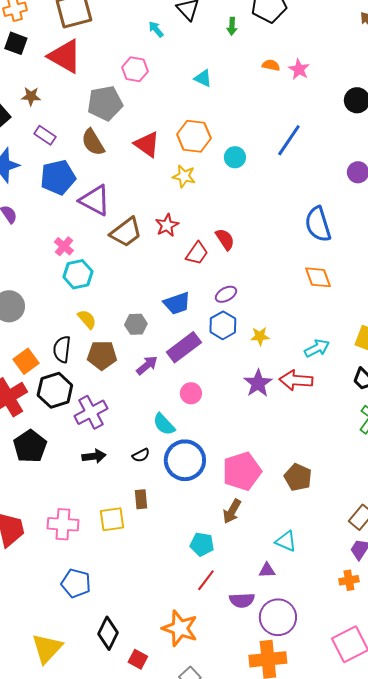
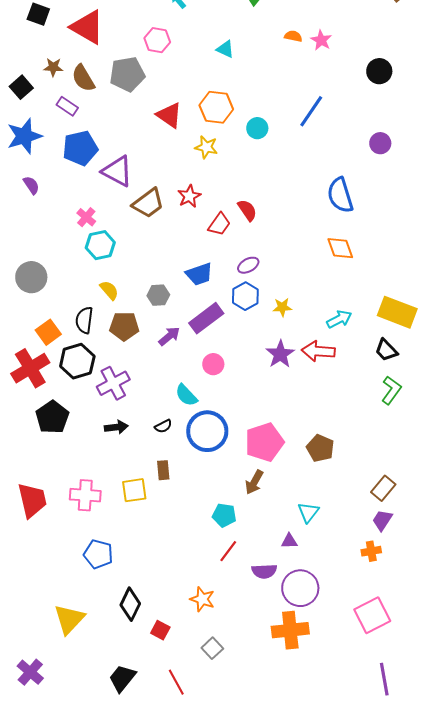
brown semicircle: (93, 142) -> (83, 78), moved
cyan triangle: (286, 541) -> (308, 512), turned 45
orange star: (180, 628) -> (202, 599), size x0.7

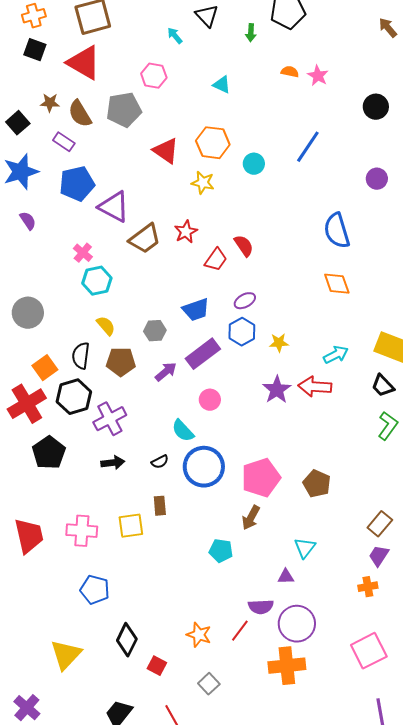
red line: (228, 551) -> (240, 631), moved

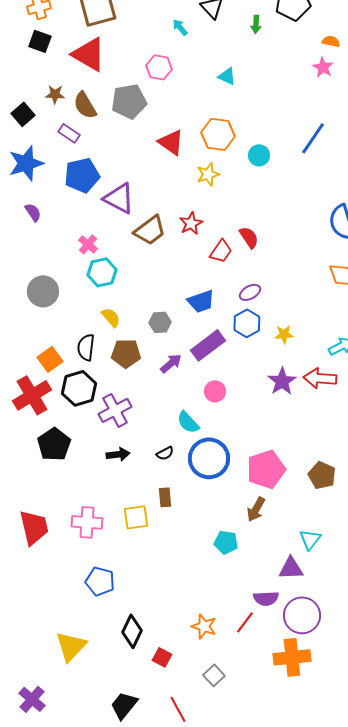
orange semicircle: (290, 72) -> (331, 41), moved
yellow star: (203, 183) -> (208, 174), turned -30
gray circle: (28, 313) -> (43, 291), moved
purple triangle: (286, 577) -> (291, 568), size x1.5

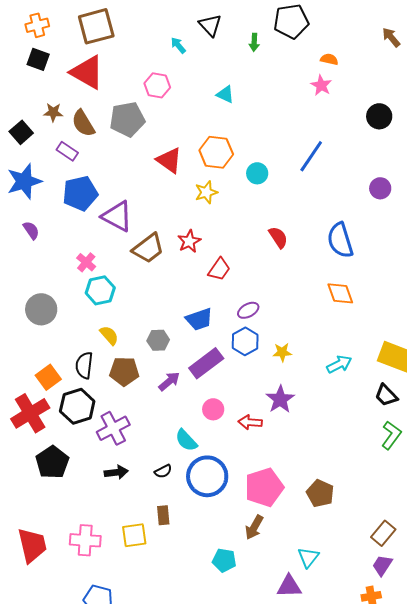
red semicircle: (249, 237) -> (278, 237), moved
red arrow: (320, 378) -> (250, 422), moved, size x0.7

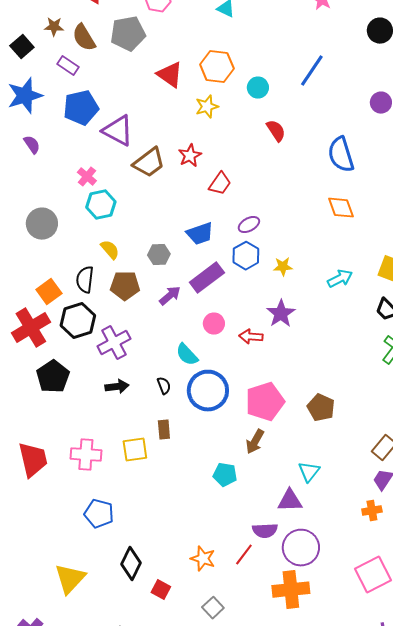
red semicircle: (278, 237) -> (276, 131), moved
black semicircle: (163, 471) -> (164, 386), turned -84

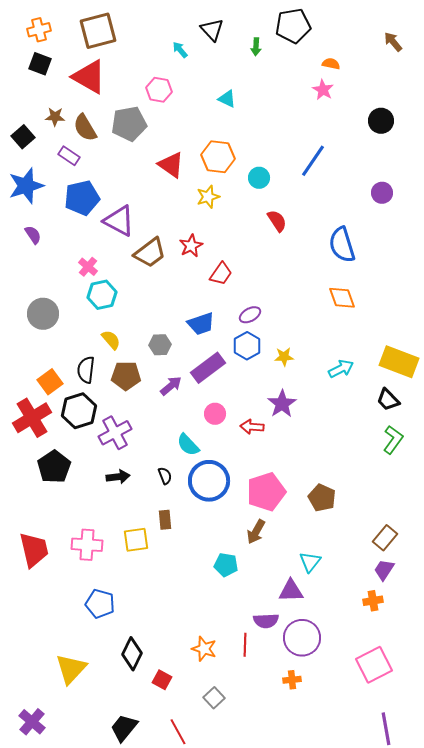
red line: (244, 555) -> (245, 645), turned -35
orange cross: (291, 590) -> (292, 680), size x0.5

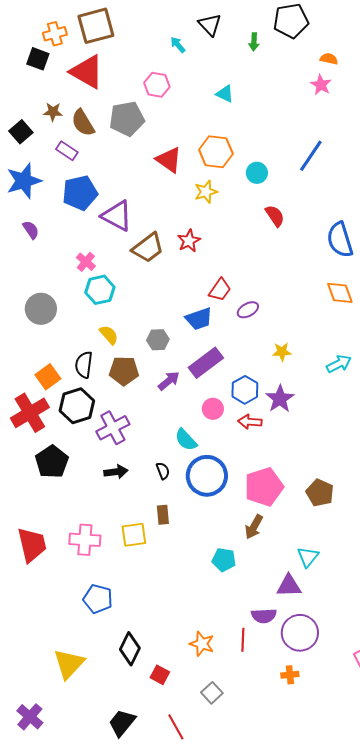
orange cross: (39, 30) -> (55, 34), moved
red trapezoid: (221, 274) -> (220, 290), moved
blue hexagon: (247, 346) -> (245, 390), moved

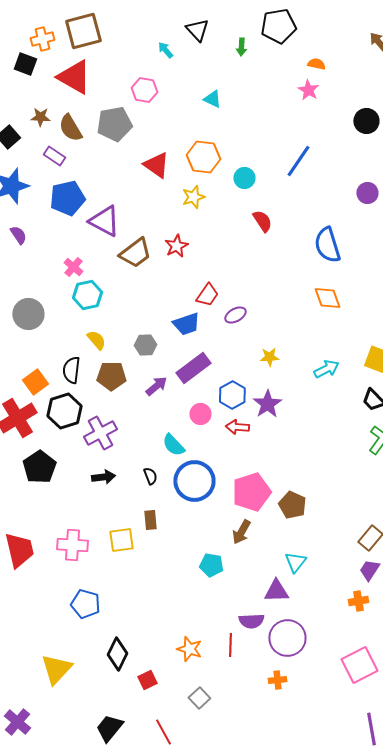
brown pentagon: (320, 493) -> (292, 505), moved
red square: (160, 675) -> (147, 680), turned 36

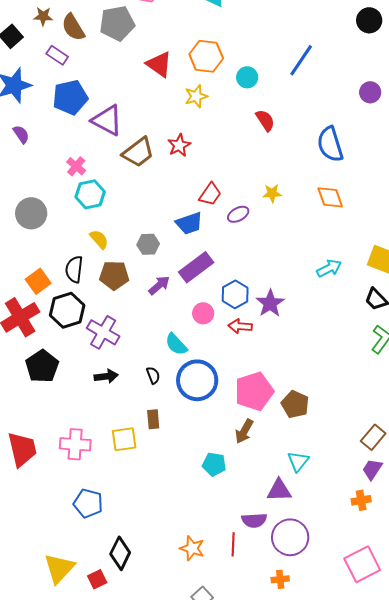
yellow star: (269, 357) -> (272, 193), moved
purple cross: (100, 433) -> (103, 332), turned -32
red square: (147, 680) -> (97, 579), moved

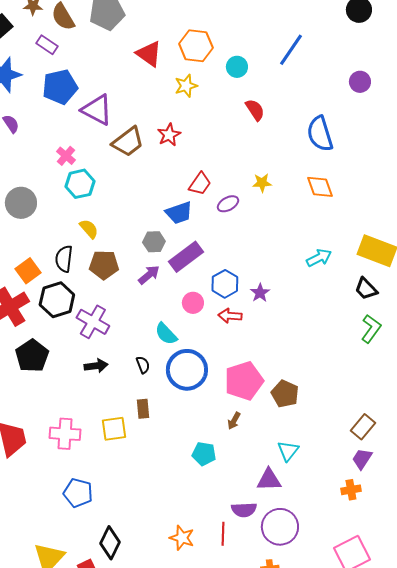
gray hexagon: (148, 244) -> (154, 242), moved
purple star: (270, 303) -> (260, 293), size x0.7
brown arrow: (244, 431) -> (234, 421), size x0.7

